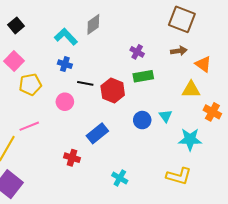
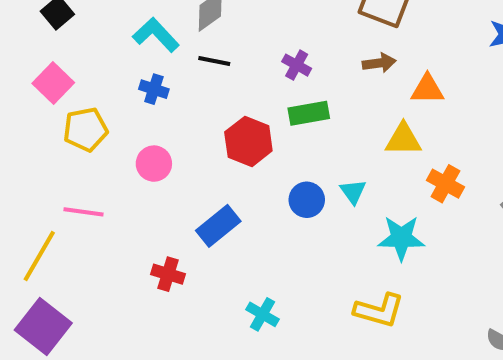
orange triangle: (203, 64) -> (427, 89), turned -36
black line: (85, 83) -> (214, 61), moved
pink line: (29, 126) -> (84, 212), turned 30

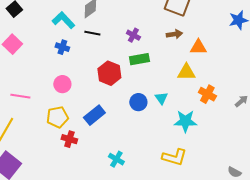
yellow pentagon: (86, 129) -> (57, 117), moved
pink line: (84, 212) -> (20, 96), moved

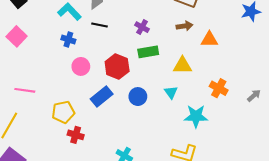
yellow triangle: (186, 72) -> (182, 65), moved
pink circle: (62, 84) -> (81, 66), moved
blue circle: (138, 102) -> (138, 97), moved
blue rectangle: (94, 115) -> (102, 97), moved

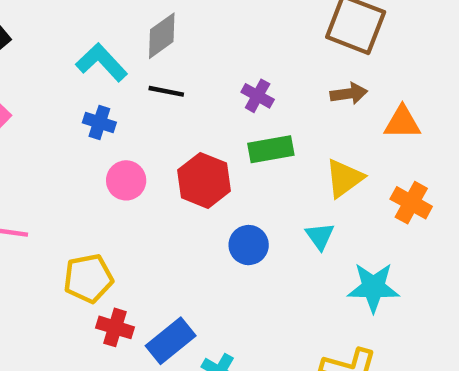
yellow triangle: (182, 65) -> (344, 178), turned -36
orange cross: (219, 88) -> (411, 203), moved
blue rectangle: (102, 97) -> (171, 341), moved

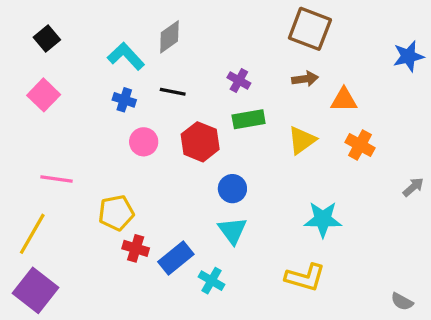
black line: (166, 91) -> (173, 92), moved
orange cross: (411, 203) -> (360, 145), moved
cyan triangle: (320, 236) -> (232, 231), moved, size x1.4

